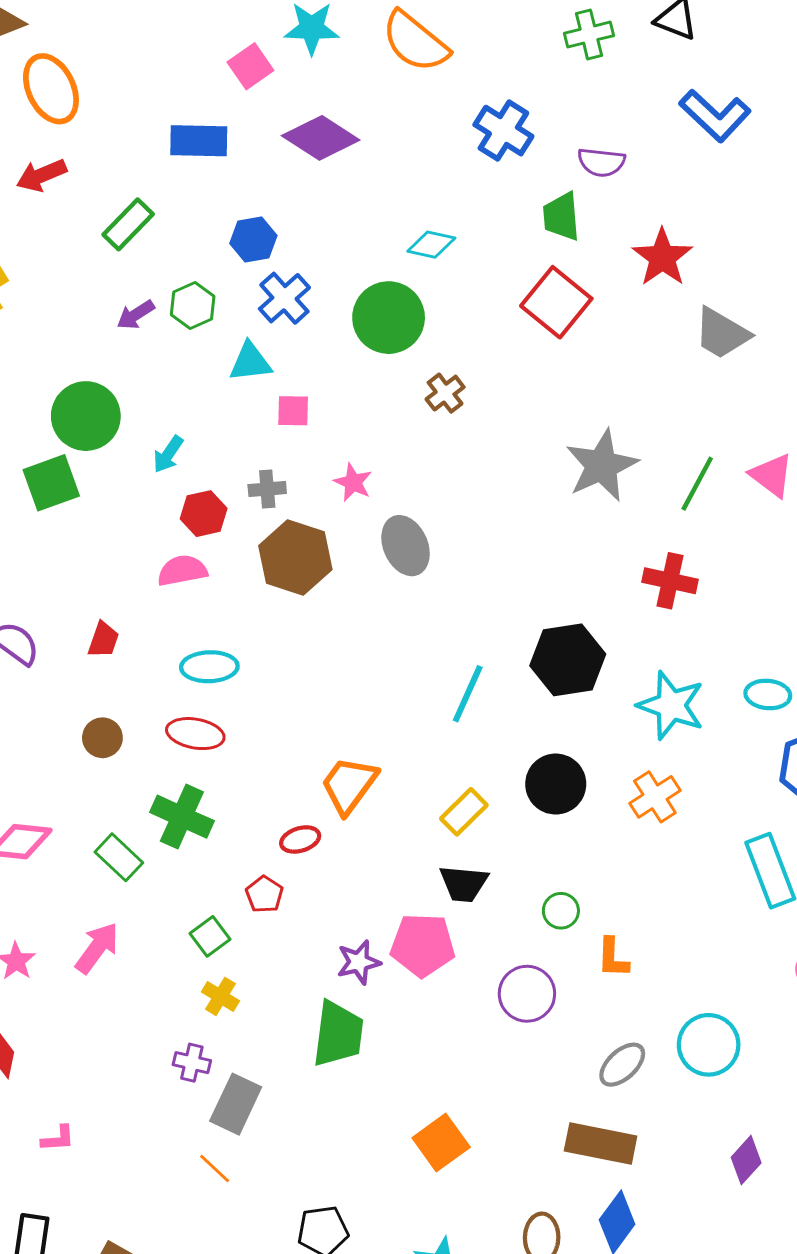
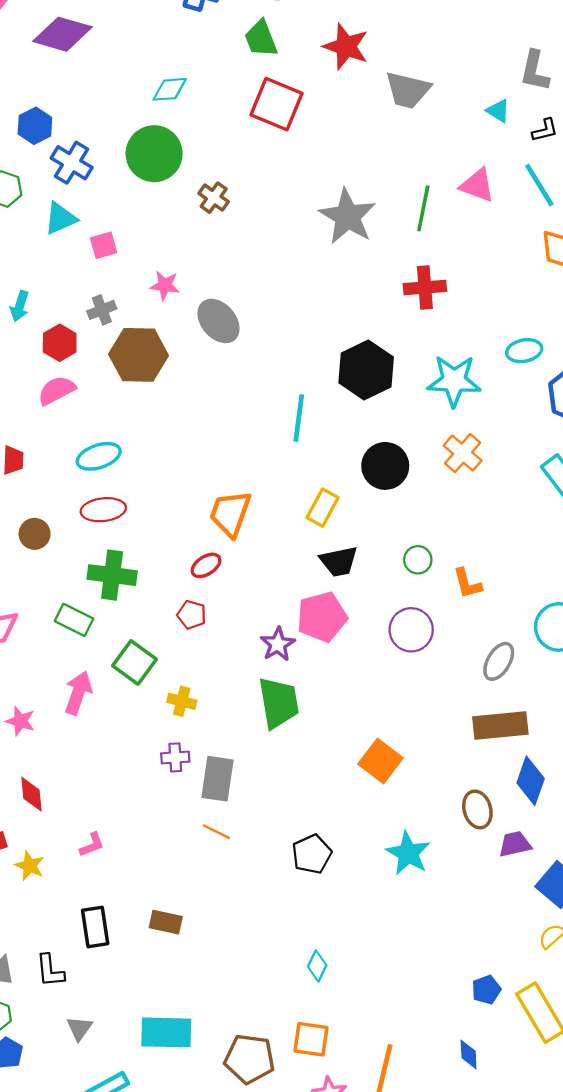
green square: (210, 936) -> (134, 662), moved, size x1.4

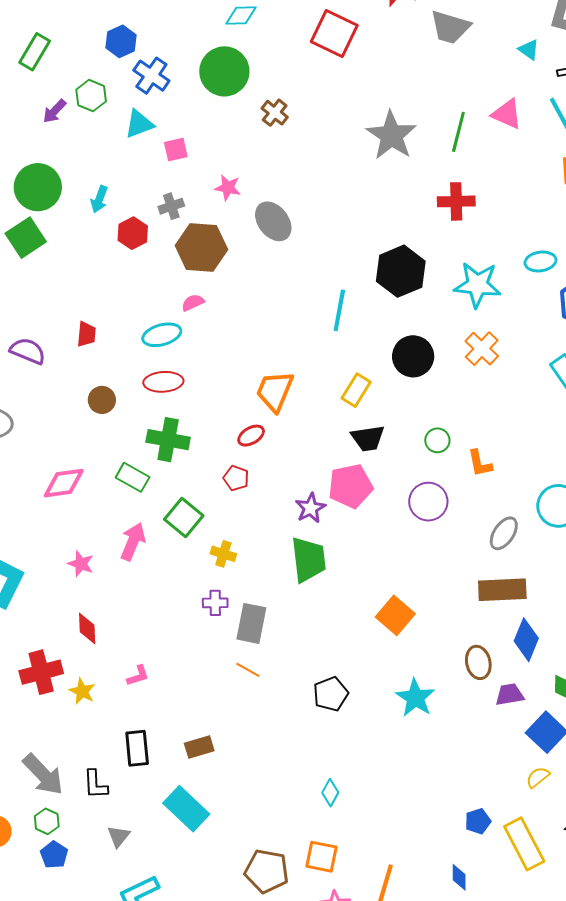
pink semicircle: (57, 390) -> (193, 303), moved, size x0.7
brown rectangle: (166, 922) -> (199, 747), turned -32
cyan rectangle: (166, 1032) -> (186, 809), moved, turned 39

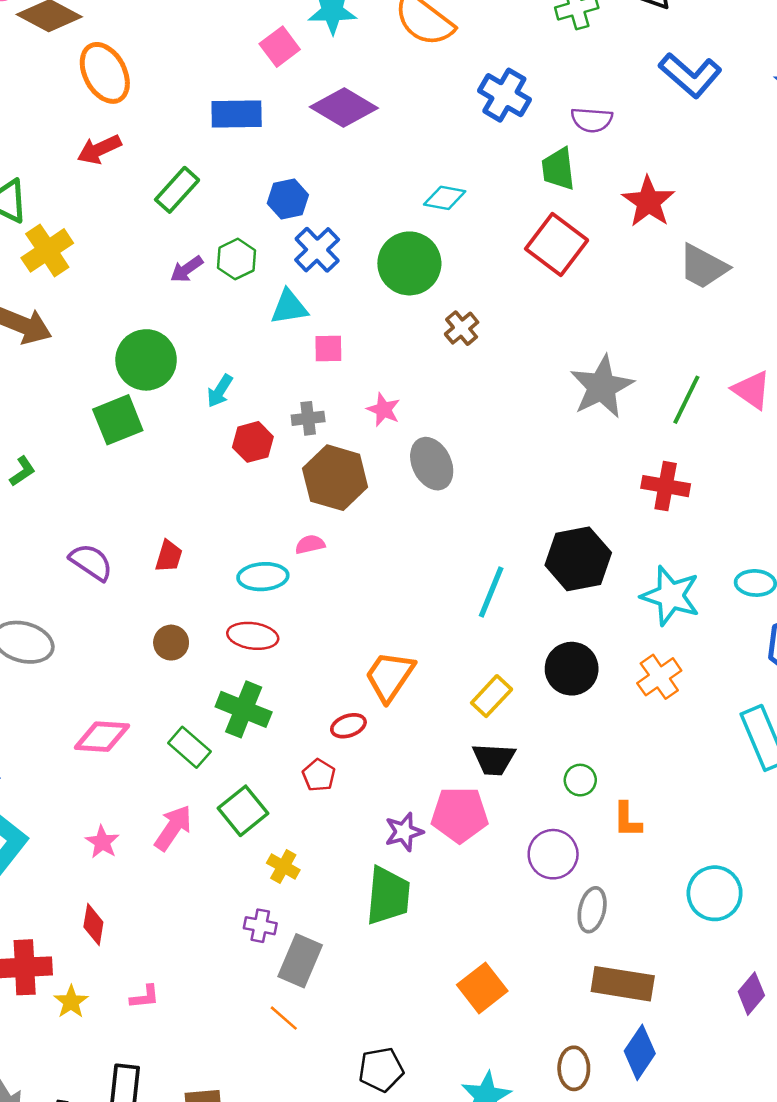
gray ellipse: (504, 533) -> (592, 910), moved, turned -32

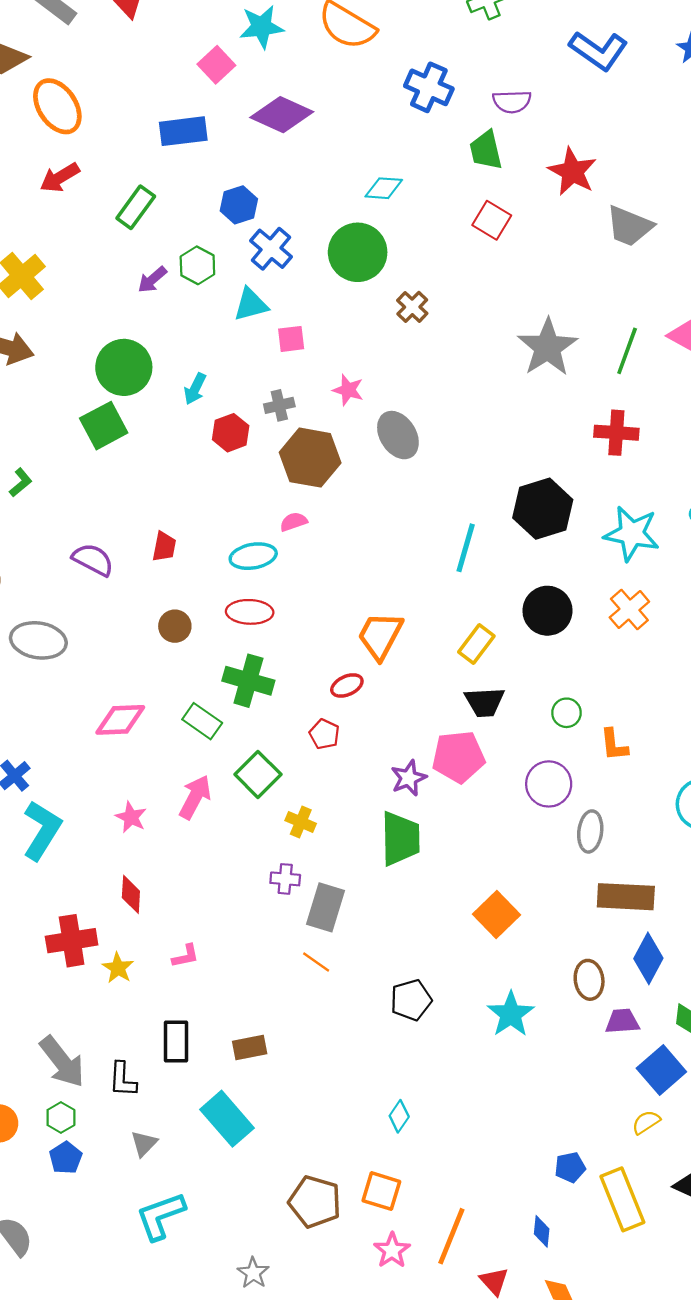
red square: (557, 245) -> (492, 220), size x0.7

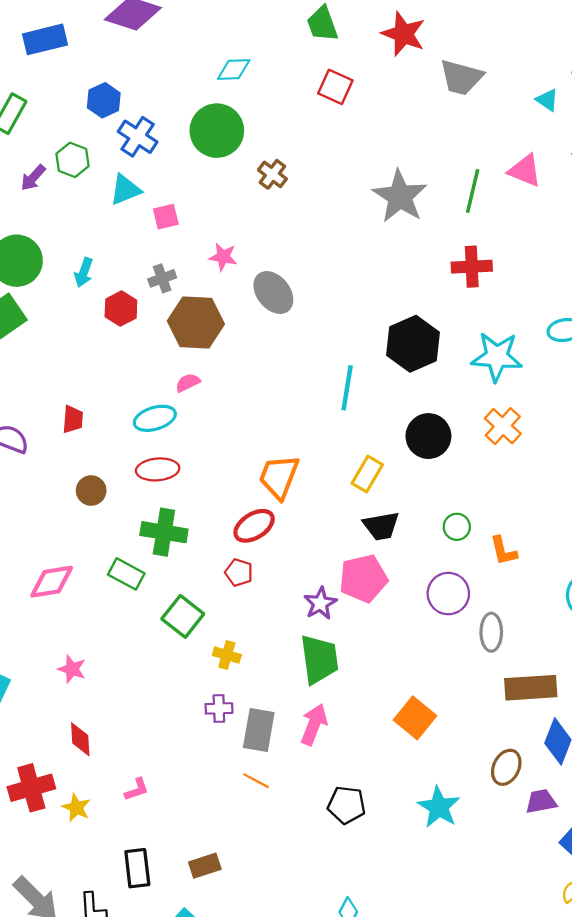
red ellipse: (347, 685) -> (254, 526), size x1.4
pink arrow: (195, 797) -> (314, 725), moved
brown ellipse: (589, 980) -> (506, 767), turned 40
black pentagon: (411, 1000) -> (347, 805), turned 30

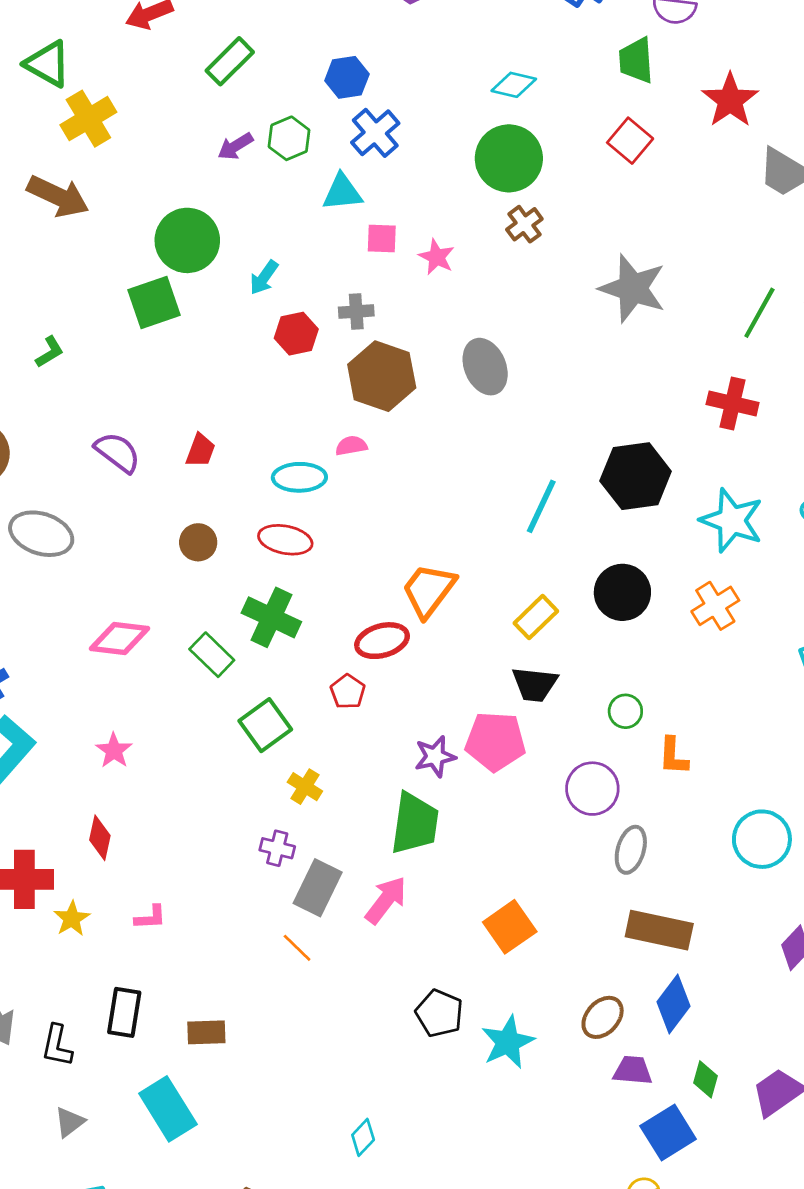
green circle: (217, 131) -> (509, 158), moved
gray star: (400, 196) -> (633, 288), moved, turned -30
pink star: (223, 257) -> (437, 257), moved
black pentagon: (347, 805) -> (439, 1013), moved

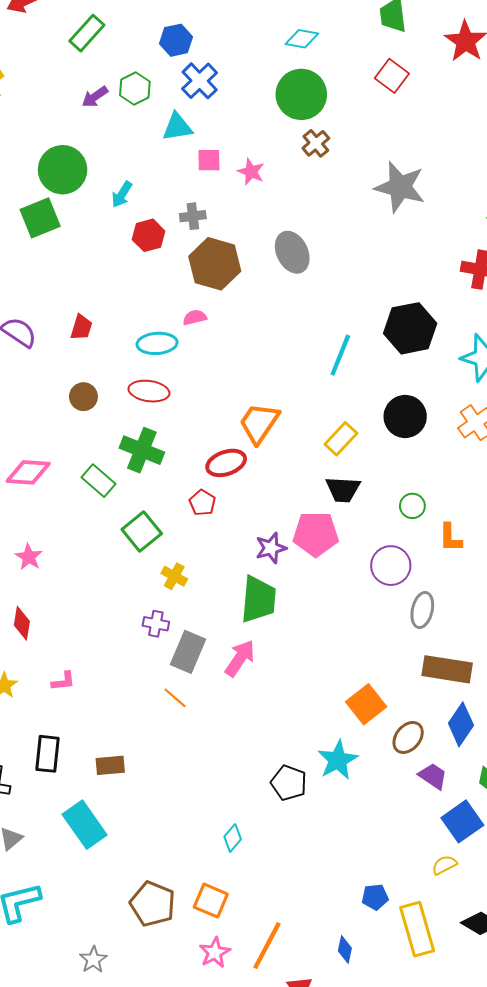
orange square: (510, 927) -> (366, 704), moved
black pentagon: (439, 1013) -> (289, 783), moved
purple trapezoid: (633, 1070) -> (433, 776), turned 32

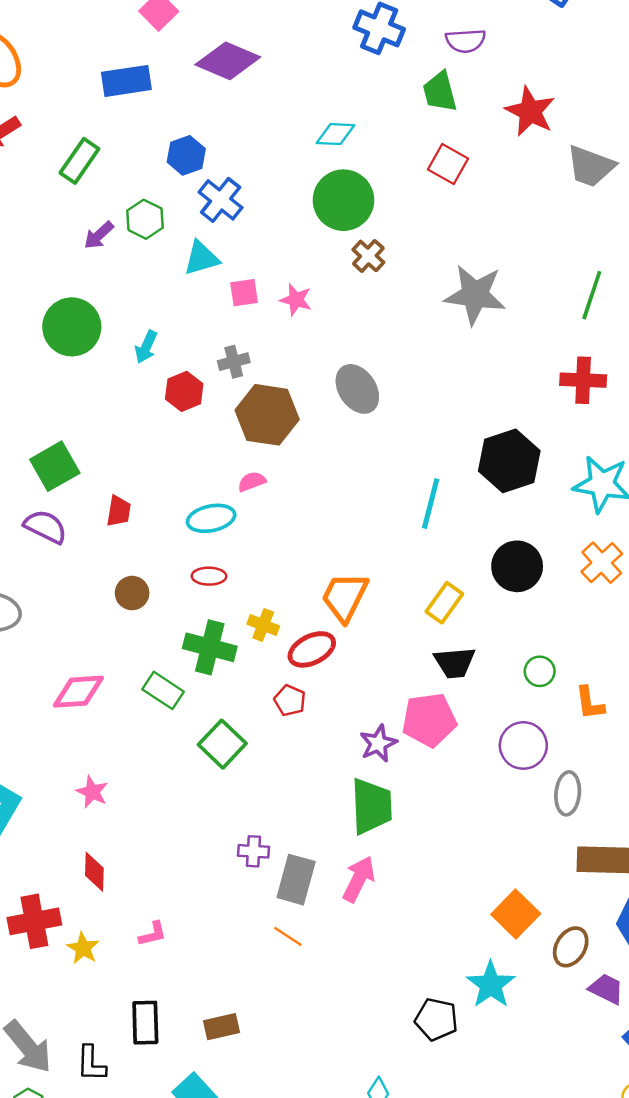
green square: (40, 218) -> (55, 466), moved
red ellipse: (149, 391) -> (209, 576), size x0.7
yellow cross: (174, 576) -> (263, 625), moved

